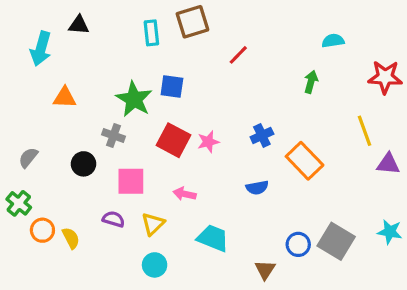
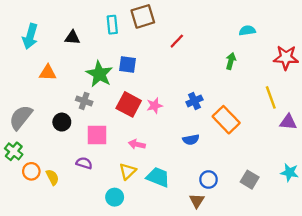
black triangle: (79, 25) -> (72, 38), moved
gray semicircle: (28, 158) -> (21, 117), size x1.6
yellow triangle: (153, 224) -> (128, 171), moved
gray square: (336, 241) -> (250, 180), size x0.7
blue circle: (298, 244) -> (208, 180), moved

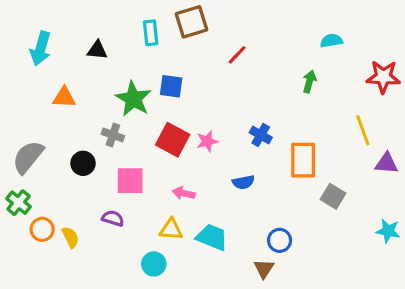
blue cross: (194, 101) -> (261, 135), turned -35
orange rectangle: (226, 120) -> (303, 160), turned 44
blue semicircle: (191, 140) -> (243, 182), moved
yellow triangle: (128, 171) -> (171, 229), turned 48
gray square: (250, 180) -> (333, 196), moved

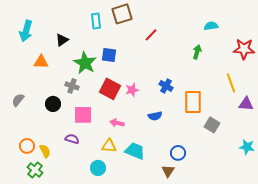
black triangle: (97, 50) -> (62, 40), moved, turned -40
gray semicircle: (28, 157) -> (18, 100), size x0.6
green cross: (19, 203) -> (35, 170), moved

